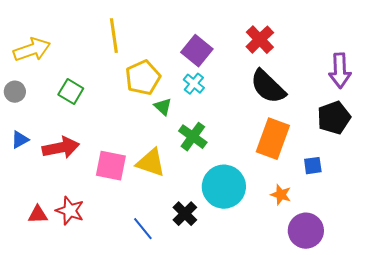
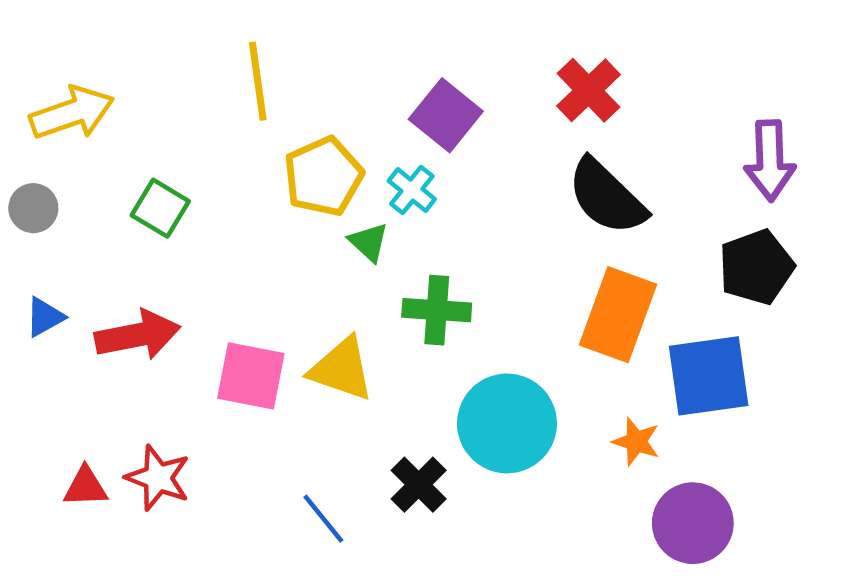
cyan cross: (194, 84) -> (412, 190), moved
green cross: (193, 137) -> (437, 310), turned -32
blue square: (313, 166) -> (709, 376), size x2.0

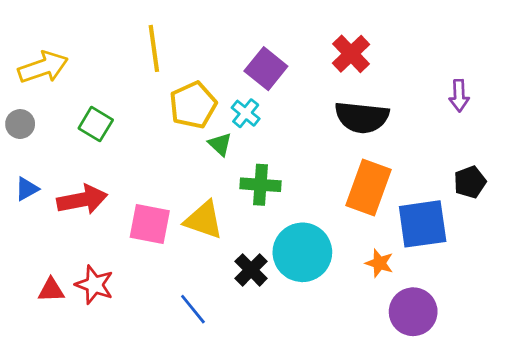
purple arrow: (770, 161) -> (459, 96), size x0.7
black semicircle: (607, 197) -> (362, 117), turned -38
black pentagon: (756, 267) -> (470, 182), moved, size x0.7
black cross: (419, 485) -> (251, 270), moved

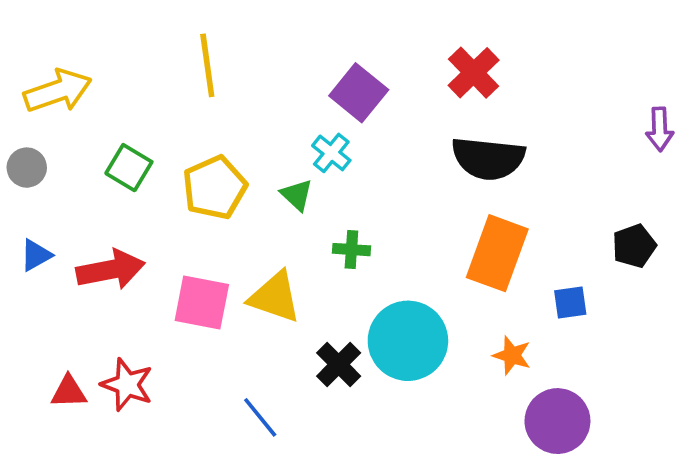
purple arrow: (459, 96) -> (660, 129), moved
yellow pentagon: (193, 105) -> (215, 188), moved
green cross: (261, 185) -> (351, 250), size x0.7
blue square: (423, 224) -> (570, 302), size x0.5

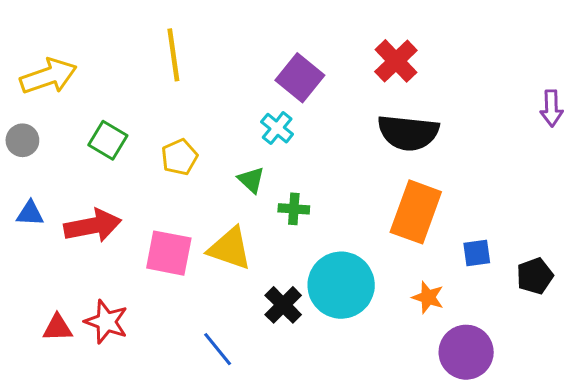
yellow pentagon: (215, 188) -> (179, 157), size x0.7
green triangle: (297, 195) -> (251, 180), moved
black pentagon: (634, 246) -> (535, 276), moved
blue triangle: (36, 255) -> (30, 213), turned 32

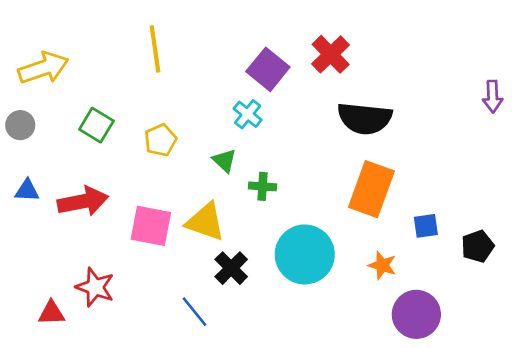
red cross: (396, 61) -> (331, 54), moved
black cross: (283, 305) -> (231, 268), moved
red triangle: (58, 328) -> (52, 313), moved

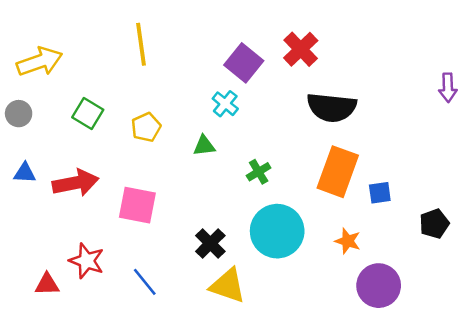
green triangle: (224, 161) -> (204, 146), turned -50
green cross: (263, 186) -> (259, 172), moved, turned -35
yellow triangle: (205, 222) -> (228, 286), moved
blue square: (426, 226) -> (380, 193), moved
blue line: (194, 312) -> (145, 282), moved

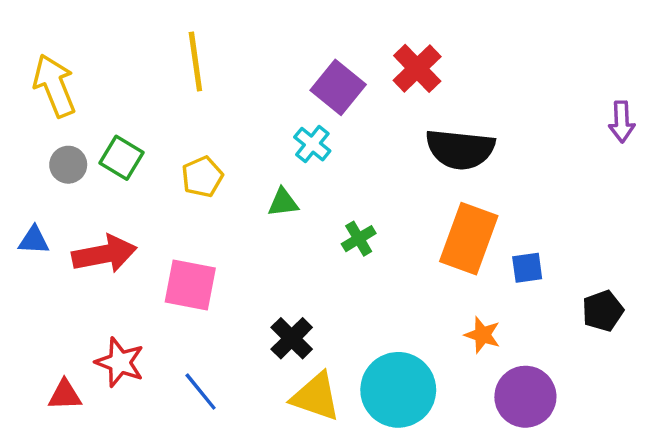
yellow arrow: (40, 62) -> (54, 86), turned -93
gray circle: (19, 114) -> (68, 165), moved
cyan circle: (277, 231) -> (398, 390), moved

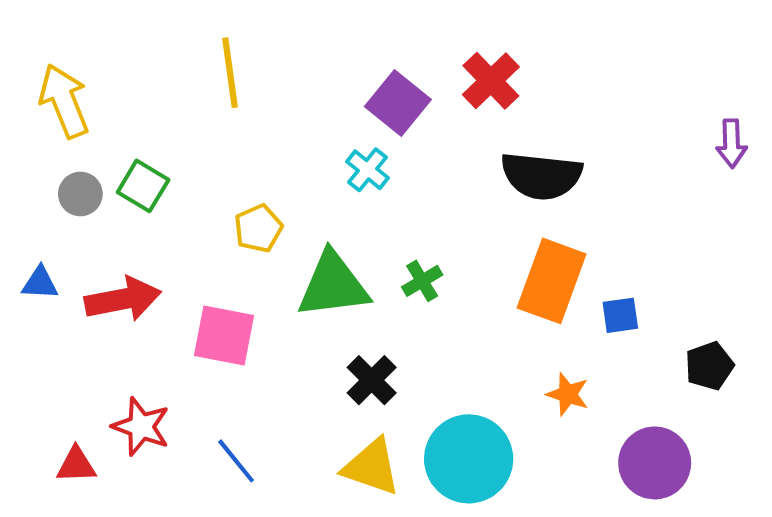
yellow pentagon: (202, 177) -> (258, 228), moved
green triangle: (283, 202) -> (333, 285), moved, size x2.0
black cross: (292, 338) -> (372, 380), moved
purple circle: (525, 397) -> (655, 463), moved

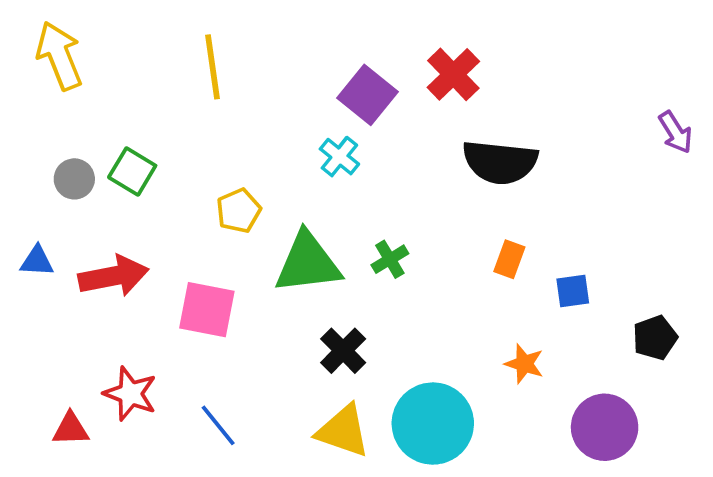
yellow arrow: (64, 101) -> (59, 56), moved
purple arrow: (732, 143) -> (675, 132), turned -30
orange rectangle: (552, 281) -> (509, 259), size x0.5

